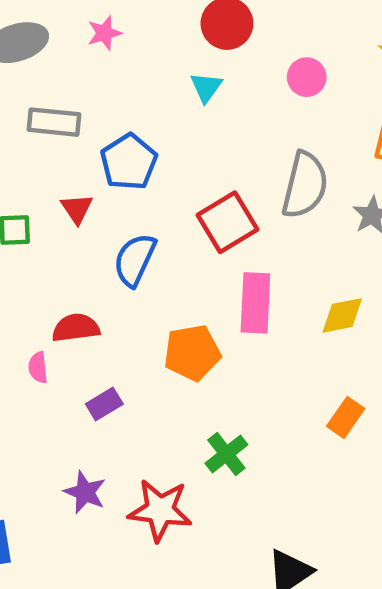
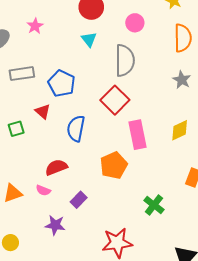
gray semicircle: (305, 185) -> (125, 60), moved
pink semicircle: (38, 367) -> (43, 190), turned -48
green cross: (226, 454) -> (154, 205), moved
purple star: (85, 492) -> (55, 225), moved

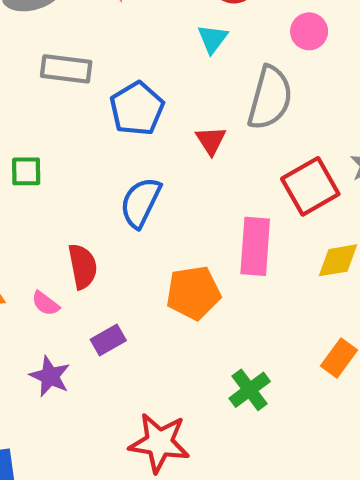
red square: (115, 100) -> (310, 186), moved
red triangle: (43, 111) -> (211, 140), moved
red semicircle: (56, 167) -> (83, 266), turned 85

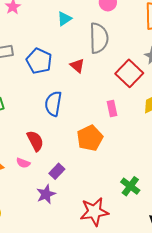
cyan triangle: (213, 39) -> (64, 19), turned 35
pink rectangle: (255, 246) -> (112, 108), size x0.6
purple star: (50, 376) -> (46, 194), moved, turned -30
green cross: (250, 390) -> (130, 186), moved

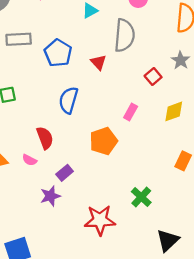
red square: (129, 73) -> (153, 77), size x0.6
pink rectangle: (112, 108) -> (131, 112), turned 35

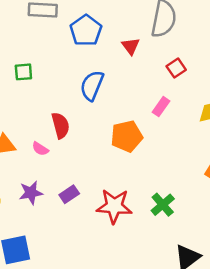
red square: (153, 77) -> (176, 68), moved
purple rectangle: (65, 173) -> (69, 194), moved
purple star: (50, 196) -> (31, 193), moved
red star: (100, 220) -> (114, 206), moved

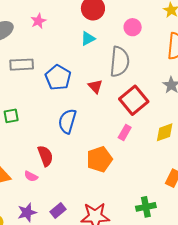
red square: (176, 68) -> (134, 100), size x1.8
green cross: (163, 205) -> (146, 207), moved, turned 36

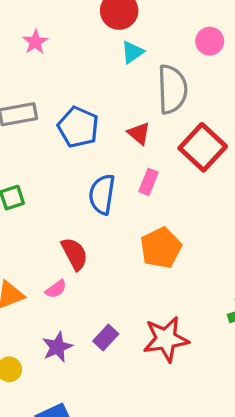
pink circle: (133, 27) -> (210, 41), moved
cyan triangle: (88, 39) -> (132, 52), moved
pink rectangle: (125, 133) -> (149, 182), moved
pink semicircle: (31, 176) -> (56, 289), turned -56

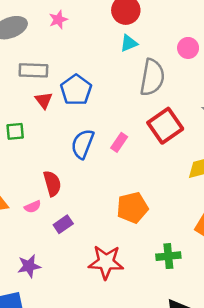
red triangle: (139, 133) -> (44, 100), moved
orange pentagon: (161, 248) -> (132, 208), moved
purple rectangle: (106, 338) -> (63, 224), moved
purple star: (57, 347) -> (29, 266), moved

